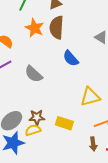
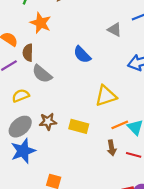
brown semicircle: (57, 27) -> (28, 53), moved, size x0.7
yellow semicircle: (33, 130) -> (21, 96), moved

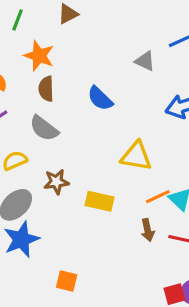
brown semicircle: (28, 53) -> (46, 89), moved
yellow triangle: (106, 96) -> (136, 156), turned 30
brown star: (48, 121) -> (56, 182), moved

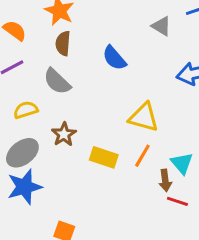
brown star: (56, 182) -> (64, 134), turned -30
orange line: (158, 197) -> (142, 156), moved, turned -40
brown arrow: (148, 230) -> (165, 180), moved

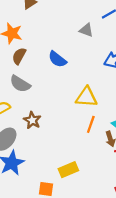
brown semicircle: (63, 43) -> (19, 56), turned 35
yellow rectangle: (104, 157) -> (68, 170), moved, turned -30

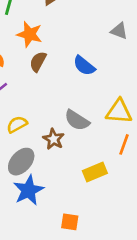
gray semicircle: (20, 84) -> (77, 120), moved
yellow rectangle: (68, 170) -> (95, 172), moved

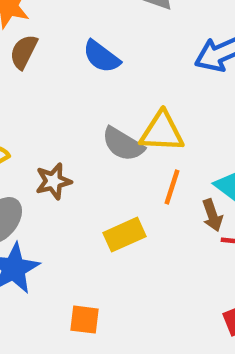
gray semicircle: (77, 120) -> (123, 144), moved
brown star: (54, 139) -> (53, 181), turned 30

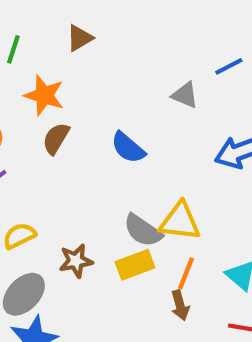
brown arrow: (212, 215) -> (180, 305), moved
yellow rectangle: (124, 235) -> (135, 265), moved

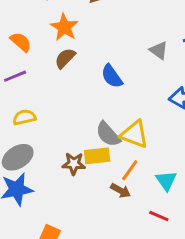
brown star: (76, 261) -> (74, 164), moved
brown arrow: (180, 305) -> (121, 191), turned -60

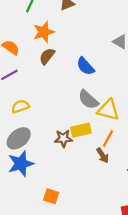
orange star: (64, 27) -> (44, 32), turned 30
gray semicircle: (108, 134) -> (88, 100), moved
brown arrow: (121, 191) -> (103, 155), turned 35

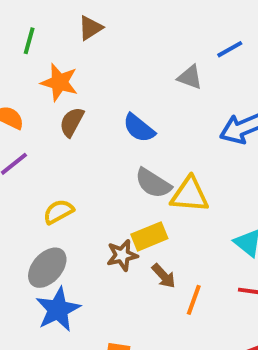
orange star: (44, 32) -> (59, 82), turned -30
yellow semicircle: (20, 106) -> (58, 212), moved
orange line: (108, 138) -> (194, 300), moved
brown arrow: (103, 155) -> (164, 276), moved

